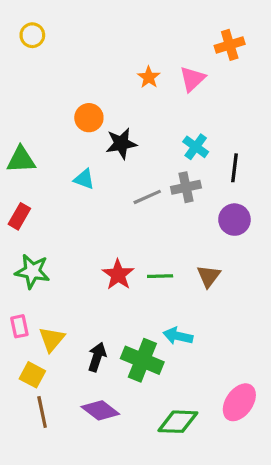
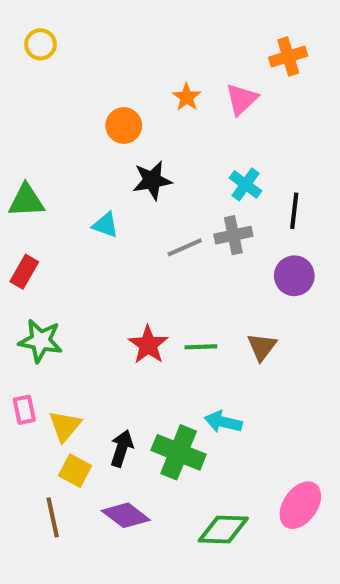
orange circle: (89, 118) -> (124, 126), moved
yellow square: (32, 375) -> (75, 471), moved

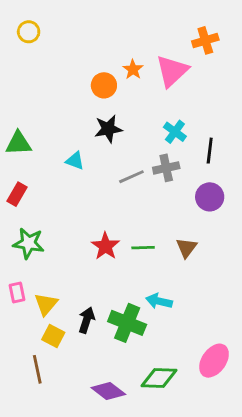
pink triangle: (241, 99) -> (172, 71), size x1.4
orange circle: (124, 126) -> (104, 85), moved
purple diamond: (126, 515) -> (108, 391), moved

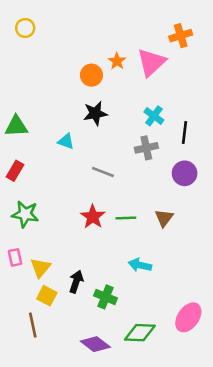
gray line: (131, 177) -> (103, 172), moved, turned 45
green cross: (127, 323) -> (105, 297), moved, size x0.7

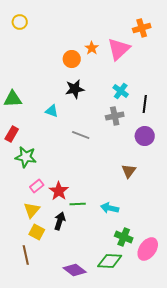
green star: (25, 214) -> (26, 157), moved
red star: (93, 217) -> (59, 191), moved
green line: (126, 218) -> (78, 204), moved
pink rectangle: (15, 257) -> (37, 186), moved, turned 64
green cross: (105, 297) -> (124, 237), moved

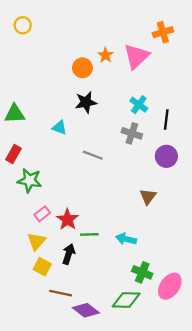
gray cross: (115, 116) -> (132, 133), turned 30
brown line: (26, 255) -> (61, 293), moved, turned -66

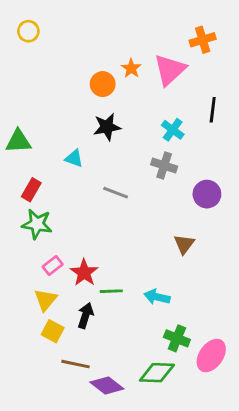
black line: (166, 120) -> (213, 110), moved
red rectangle: (13, 154) -> (31, 190), moved

